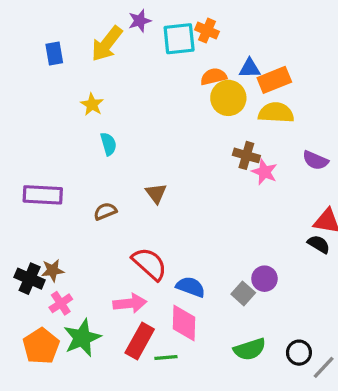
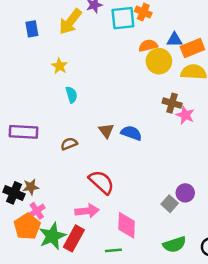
blue semicircle: (191, 287) -> (131, 133), moved
red rectangle: (140, 341) -> (74, 238), moved
orange pentagon: (41, 346) -> (27, 226), moved

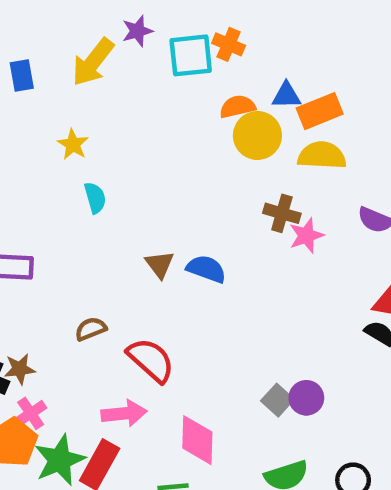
pink star: (185, 115) -> (306, 236), turned 30
brown semicircle: (69, 144) -> (91, 329), moved
purple circle: (185, 193) -> (306, 398), moved

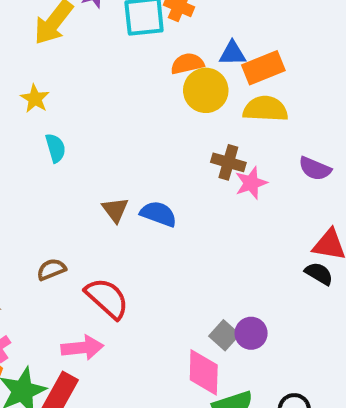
pink diamond: (197, 440) -> (204, 372), moved

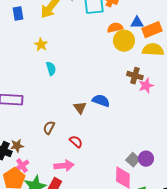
brown triangle: (115, 210) -> (80, 108), moved
brown semicircle: (51, 269) -> (49, 128), turned -40
red semicircle: (107, 298) -> (76, 142), size x0.6

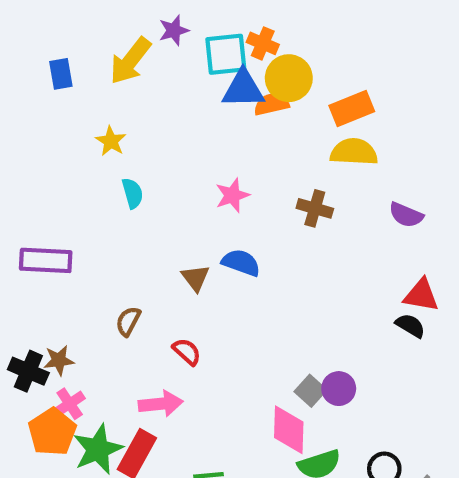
blue triangle: (137, 23) -> (243, 89), moved, size x1.5
yellow circle: (124, 41) -> (289, 78), moved
pink star: (146, 86) -> (232, 195), moved

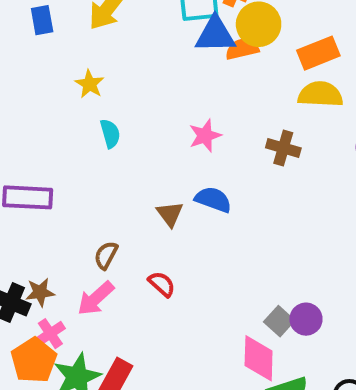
pink arrow: (161, 404) -> (96, 298), moved, turned 144

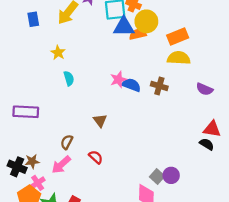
blue semicircle: (213, 199) -> (131, 85), moved

